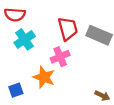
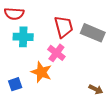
cyan cross: (25, 39) -> (23, 37), turned 36
pink cross: (60, 57) -> (56, 53), turned -30

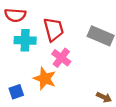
red trapezoid: (64, 27) -> (54, 29), moved

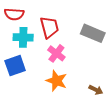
orange star: (45, 79) -> (56, 81), moved
blue square: (16, 92) -> (15, 66), moved, size x1.5

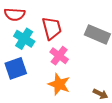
cyan cross: (23, 37) -> (24, 39), turned 30

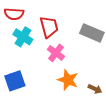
blue square: (16, 68) -> (15, 81), moved
orange star: (59, 84) -> (68, 80), moved

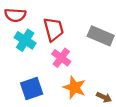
blue square: (15, 81) -> (32, 88), moved

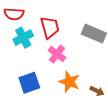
cyan cross: (25, 40) -> (23, 38), turned 30

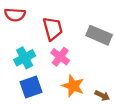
cyan cross: (23, 38) -> (25, 58), moved

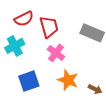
red semicircle: (15, 15) -> (24, 19), moved, turned -30
cyan cross: (25, 58) -> (15, 46), moved

